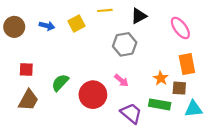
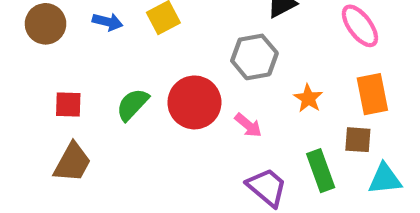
orange star: (161, 78) -> (308, 98), moved
green semicircle: (60, 83) -> (132, 105), moved
red circle: (93, 95) -> (194, 102), moved
green rectangle: (160, 104) -> (321, 171), turned 60

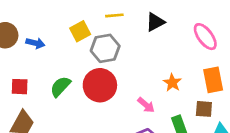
blue arrow: (108, 22) -> (35, 43), moved
gray hexagon: (254, 57) -> (105, 48), moved
pink arrow: (248, 125) -> (146, 105), moved

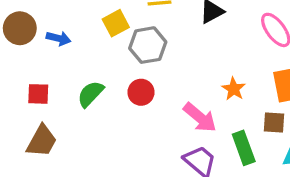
red circle: (100, 85) -> (141, 92), size x0.6
pink arrow: (146, 105) -> (200, 117), size x1.5

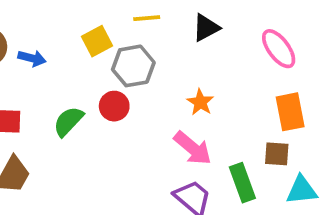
orange star: (234, 89) -> (200, 102), moved
red circle: (141, 92) -> (114, 106), moved

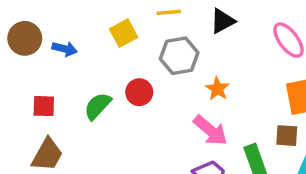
gray hexagon: (133, 66) -> (179, 56), moved

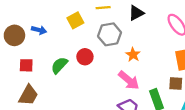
brown circle: (25, 38) -> (14, 35), moved

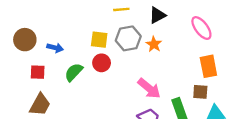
yellow square: (75, 20) -> (99, 40), moved, turned 35
blue arrow: (39, 30) -> (55, 48), moved
orange star: (133, 55) -> (154, 44), moved

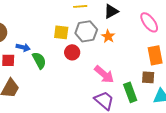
blue arrow: (55, 48) -> (23, 47), moved
red circle: (102, 63) -> (72, 52), moved
green semicircle: (74, 72) -> (39, 60), turned 108

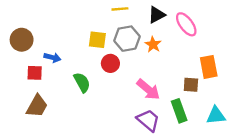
pink ellipse: (149, 22) -> (186, 24), moved
green semicircle: (39, 60) -> (82, 82), moved
brown square: (148, 77) -> (191, 85), moved

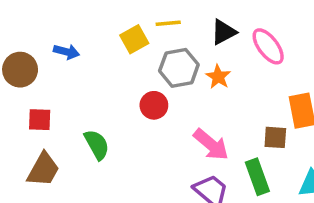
yellow square: (97, 40) -> (134, 39), moved, turned -36
blue arrow: (52, 57) -> (66, 52), moved
green semicircle: (82, 82) -> (97, 145), moved

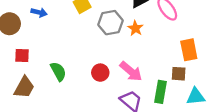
red circle: (154, 105) -> (100, 73), moved
brown square: (275, 137) -> (179, 74), moved
green rectangle: (257, 177) -> (160, 92), turned 30

